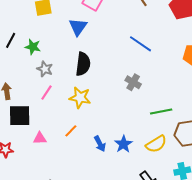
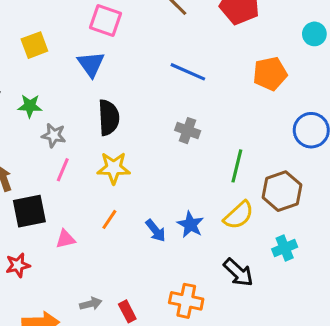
green line: (161, 111) -> (237, 166), turned -55

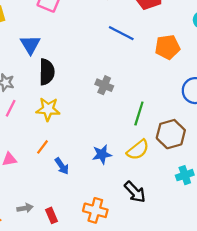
blue triangle: (91, 64) -> (30, 45), moved
blue line: (188, 72) -> (121, 33), moved
blue star: (190, 225) -> (102, 154), turned 30
blue arrow: (156, 231) -> (62, 166), moved
cyan cross: (285, 248) -> (185, 175), moved

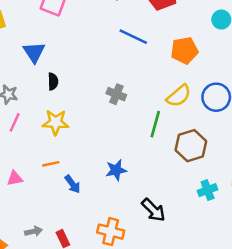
black semicircle: (47, 72) -> (53, 82), size x0.6
orange line: (43, 147) -> (51, 164), turned 42
yellow semicircle: (138, 150) -> (179, 96), moved

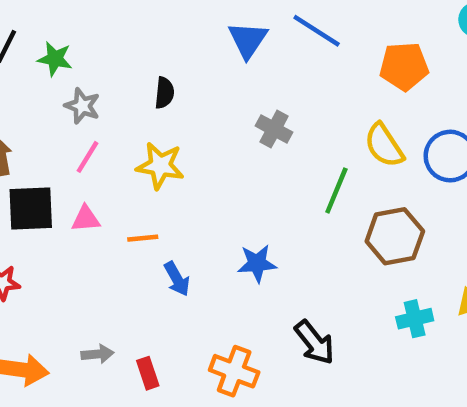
blue triangle: (34, 52) -> (248, 40), moved
yellow semicircle: (179, 96) -> (384, 145), turned 90
pink triangle: (15, 178) -> (86, 219), moved

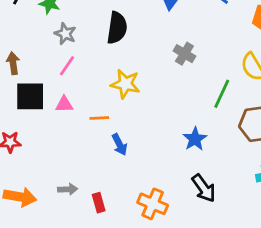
black semicircle: (164, 93) -> (117, 28), size x1.6
yellow star: (160, 166) -> (125, 84), moved
blue star: (257, 263) -> (195, 139), moved, turned -30

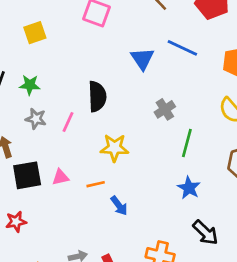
gray star: (65, 34) -> (36, 119), moved
gray cross: (184, 54) -> (165, 109), turned 36
pink line: (67, 66) -> (68, 122), moved
green line: (222, 94) -> (187, 143), moved

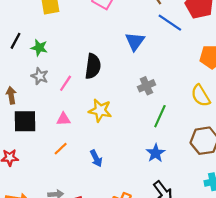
blue line: (182, 48) -> (170, 23), moved
pink triangle: (60, 177) -> (63, 119), moved
orange line: (96, 184) -> (61, 149), moved, turned -40

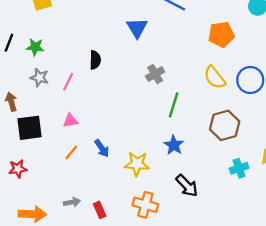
black semicircle: (93, 66) -> (95, 60), size x0.7
yellow star: (100, 110) -> (137, 164), moved
blue arrow: (96, 158) -> (102, 148), moved

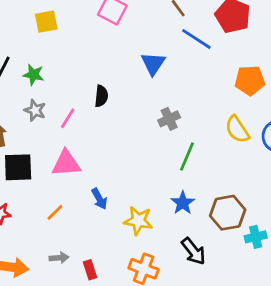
pink triangle: (70, 121) -> (66, 163), size x1.6
brown hexagon: (225, 125) -> (228, 213), moved
orange line: (71, 153) -> (55, 212), moved

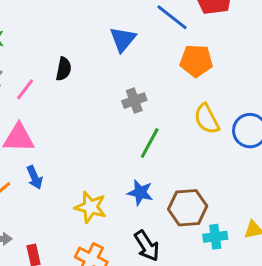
orange pentagon: (250, 80) -> (196, 61), moved
blue arrow: (99, 199) -> (35, 177), moved
blue star: (183, 203) -> (140, 193), turned -30

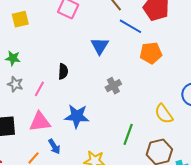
yellow semicircle: (207, 119) -> (164, 114), moved
green line: (150, 143) -> (128, 134), moved
blue star: (140, 193) -> (77, 116), moved, size x1.4

